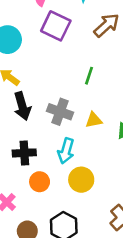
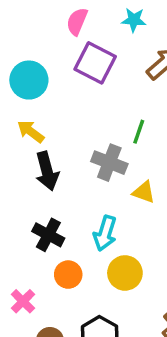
gray cross: (60, 112) -> (109, 163), moved
yellow triangle: (94, 120) -> (144, 192), turned 30
black cross: (24, 153) -> (48, 235), turned 30

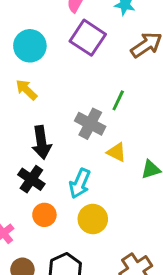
black arrow: (47, 171) -> (41, 142), moved

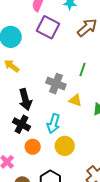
green line: (118, 100) -> (83, 70), moved

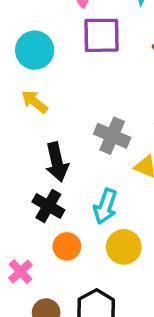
purple square: (48, 27) -> (102, 35), turned -30

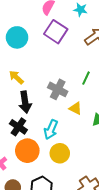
purple square: (102, 35) -> (56, 32), turned 30
yellow arrow: (34, 102) -> (16, 77), moved
orange circle: (67, 246) -> (27, 151), size x1.5

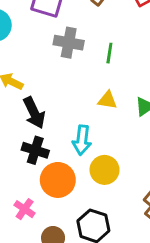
gray cross: (58, 89) -> (69, 43), moved

